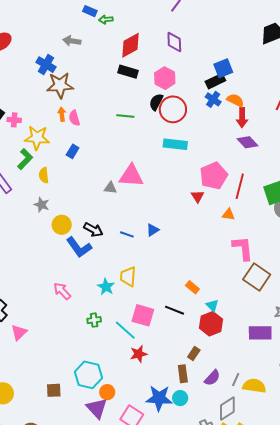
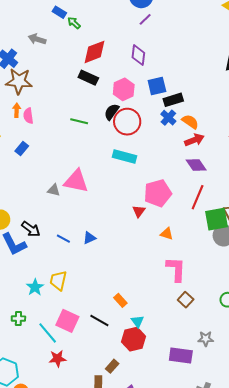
green arrow: (106, 20) -> (74, 23), turned 40
blue square: (223, 68) -> (157, 86), moved
red arrow: (242, 118) -> (194, 140), turned -120
red line: (240, 186) -> (198, 197), moved
brown square: (257, 277) -> (186, 300), size x0.6

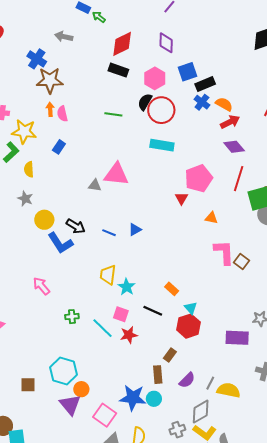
cyan star: (35, 287) -> (127, 287), moved
brown square: (186, 300) -> (242, 261), moved
pink square: (67, 321) -> (121, 314), size x0.7
red star: (57, 358) -> (129, 335), moved

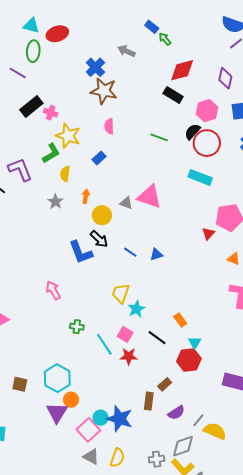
orange arrow: (50, 109) -> (86, 196), moved
yellow circle: (44, 220) -> (102, 215), moved
cyan circle: (154, 399) -> (101, 418), moved

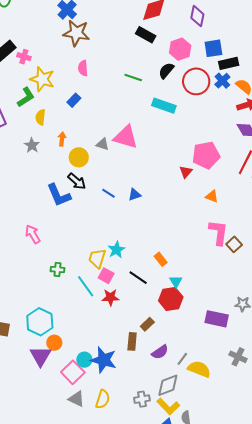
red circle: (207, 143) -> (196, 81), moved
cyan rectangle: (200, 177) -> (164, 106), moved
yellow trapezoid: (121, 293) -> (97, 258), moved

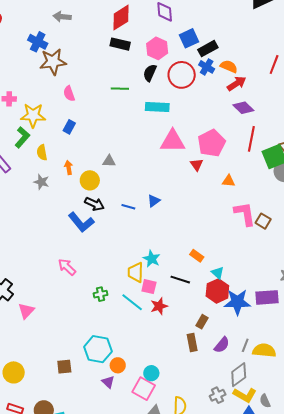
pink triangle: (126, 137) -> (173, 141), moved
purple triangle: (41, 356) -> (108, 382), size x0.6
blue star: (104, 360) -> (237, 302), moved

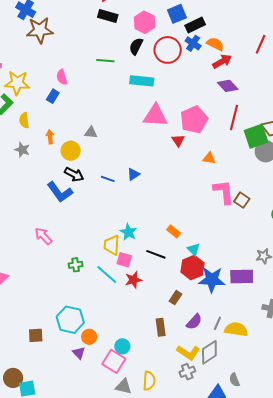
pink semicircle: (69, 94) -> (62, 77), moved
brown rectangle: (192, 343) -> (161, 327), moved
yellow L-shape: (245, 395) -> (188, 352), moved

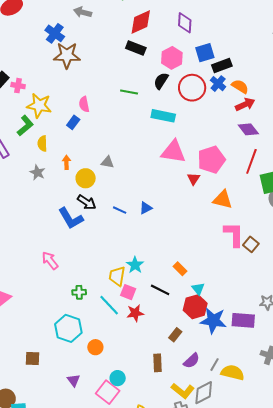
orange triangle: (209, 158) -> (223, 200), size x1.5
cyan hexagon: (70, 320) -> (68, 328), moved
orange circle: (89, 337) -> (95, 347), moved

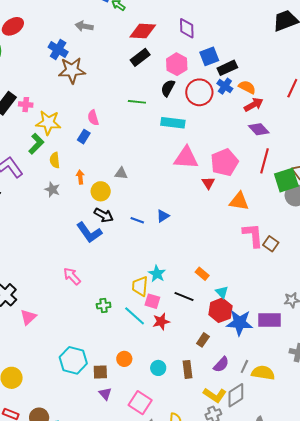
red diamond: (141, 22) -> (143, 31), turned 32
black rectangle: (136, 48) -> (140, 57), turned -54
cyan hexagon: (68, 328) -> (73, 360), moved
brown square: (32, 359) -> (100, 372), moved
cyan circle: (118, 378) -> (158, 368), moved

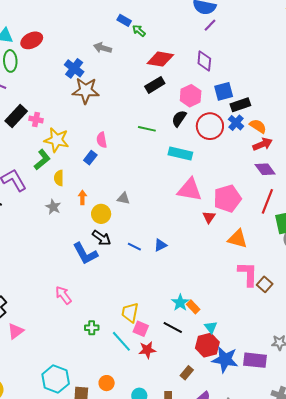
cyan star: (157, 274) -> (180, 303), moved

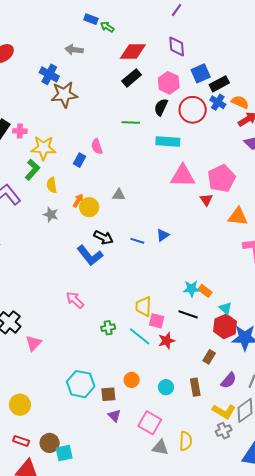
pink semicircle: (102, 140) -> (97, 146), moved
orange arrow: (82, 197) -> (78, 201), turned 40
yellow circle: (101, 214) -> (89, 207), moved
cyan star: (180, 303) -> (191, 289), turned -30

